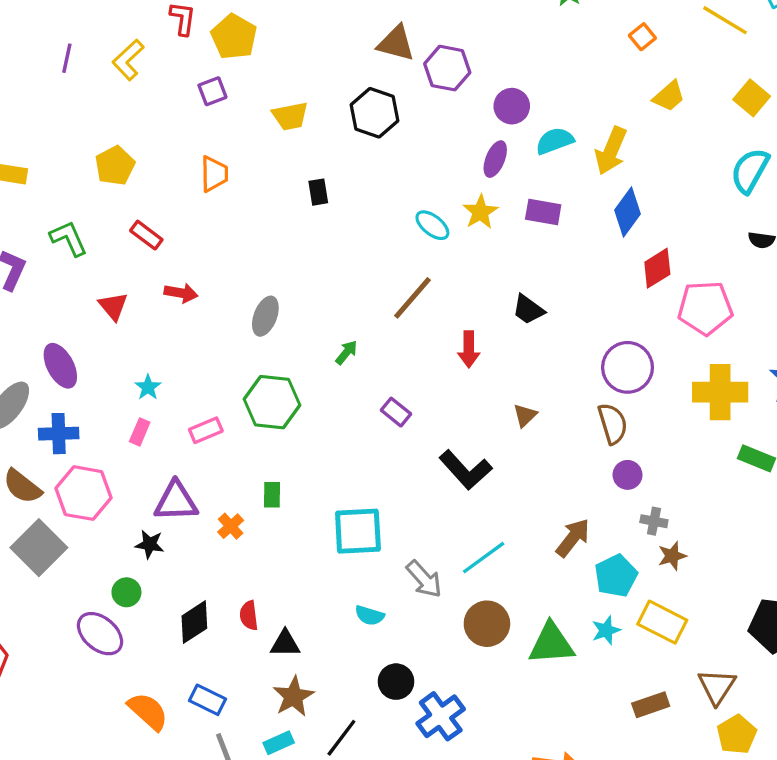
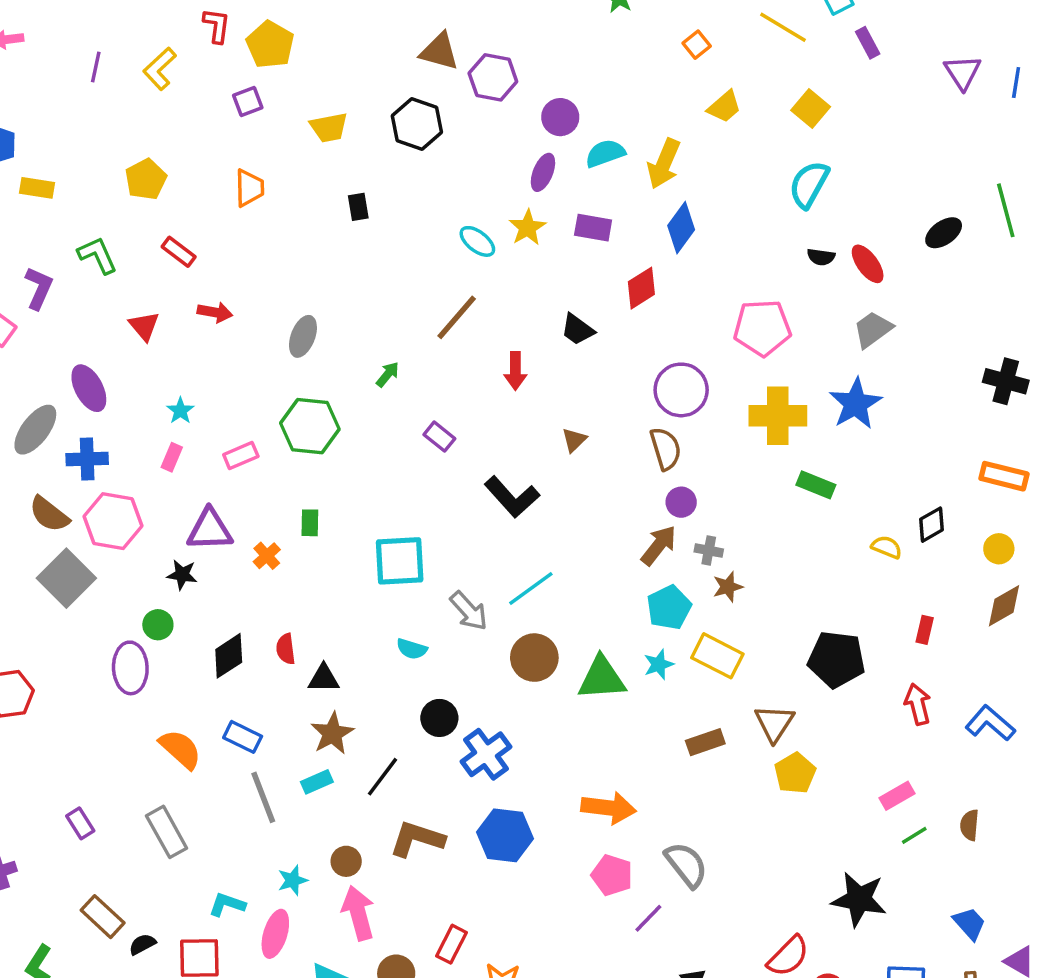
red diamond: (657, 268) -> (641, 288), moved
brown arrow: (573, 538) -> (659, 545), moved
purple ellipse: (100, 634) -> (130, 668), turned 48

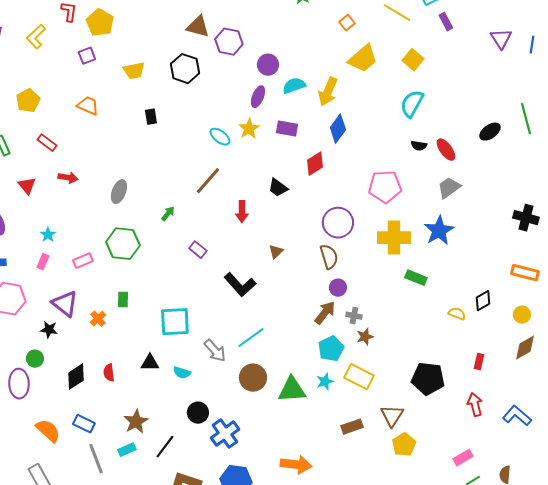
yellow trapezoid: (724, 107) -> (363, 59), size x1.5
orange trapezoid: (249, 188) -> (88, 106), turned -65
purple triangle: (210, 530) -> (65, 304), turned 40
black triangle: (324, 678) -> (150, 363), moved

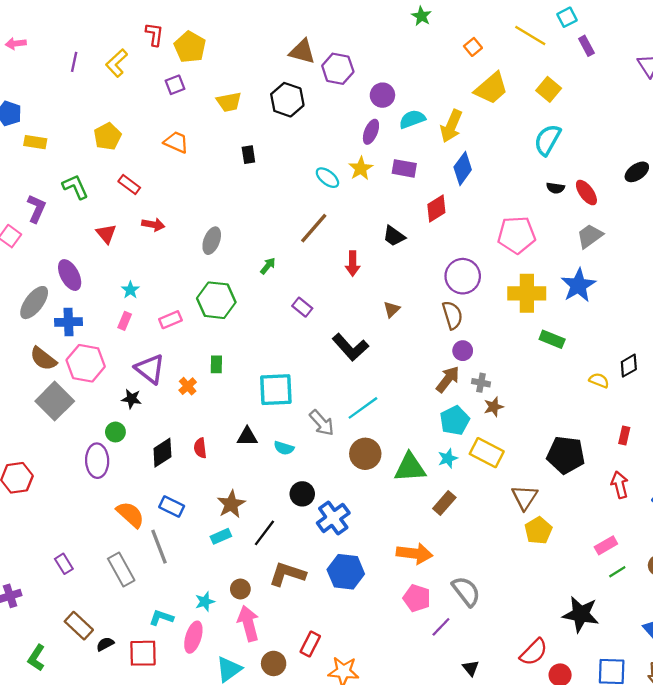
brown rectangle: (352, 427) -> (444, 503), moved, turned -30
gray line: (96, 459) -> (159, 547), moved

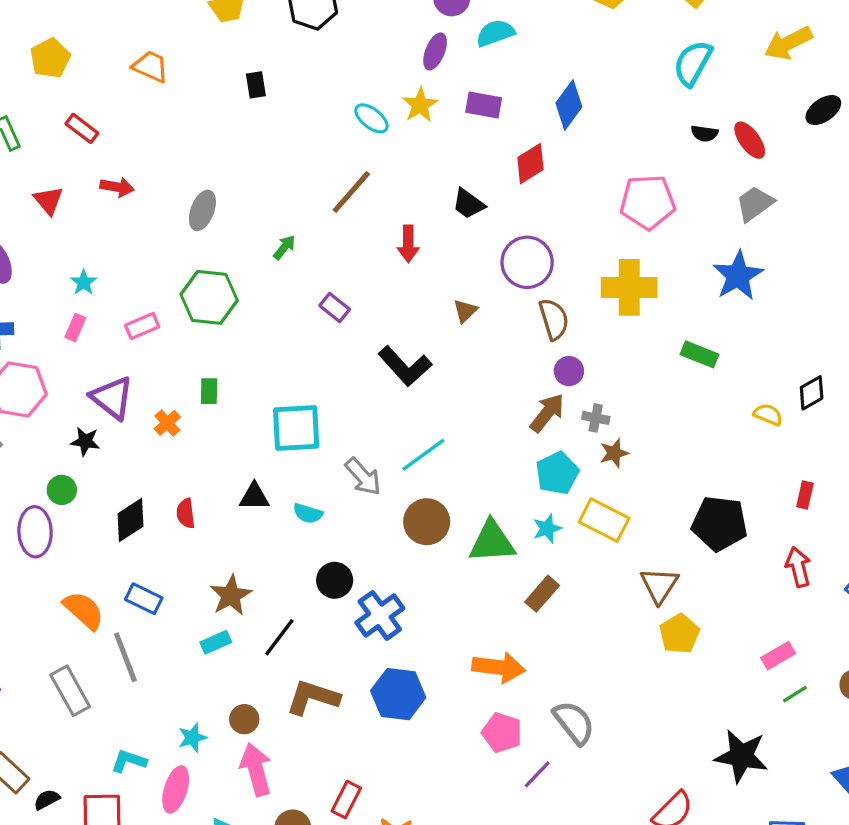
yellow arrow: (451, 126) -> (788, 43), moved, turned 40
purple circle: (463, 276) -> (527, 262), moved
yellow cross: (527, 293) -> (629, 287), moved

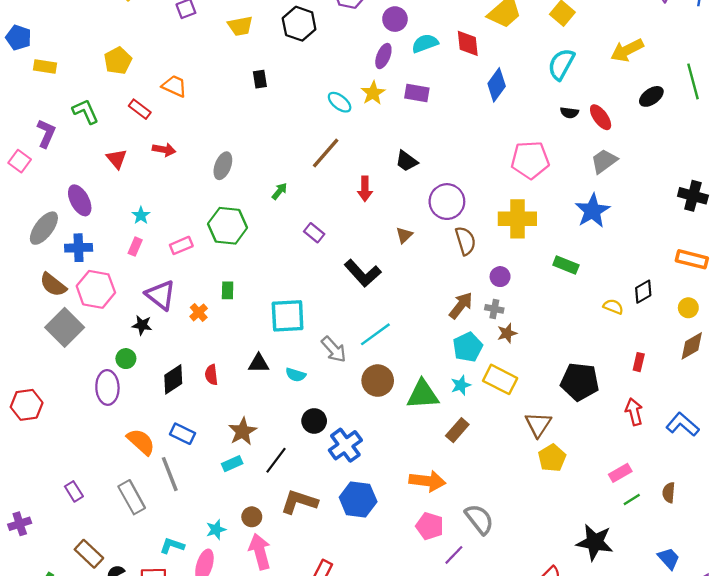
orange trapezoid: (151, 66) -> (174, 86), moved
blue diamond: (569, 105) -> (497, 85), moved
red diamond: (530, 164) -> (468, 43), moved, turned -64
purple circle: (569, 371) -> (500, 277), moved

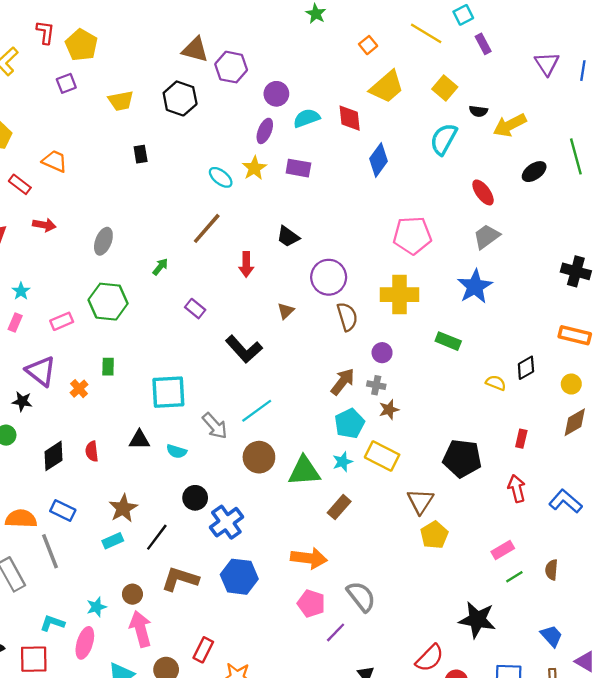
black semicircle: (569, 113) -> (478, 111), moved
orange semicircle: (141, 442) -> (21, 519), turned -40

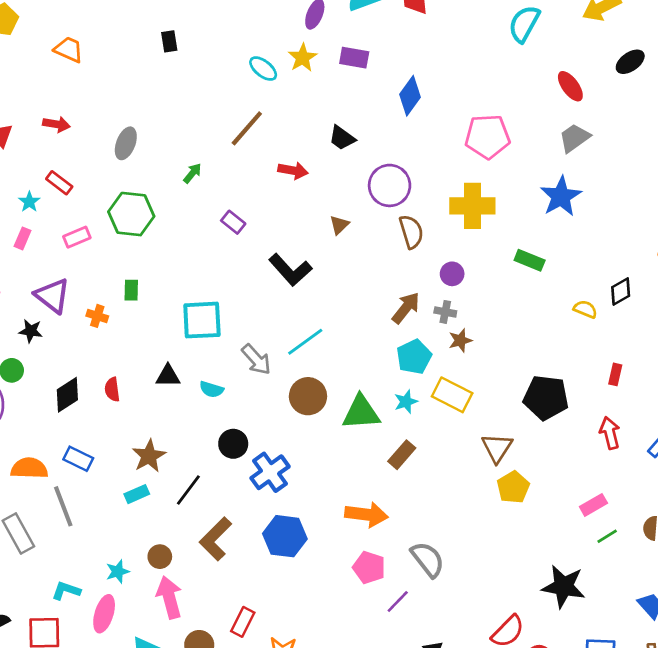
blue diamond: (379, 160) -> (410, 96), moved
red rectangle: (20, 184) -> (59, 183), moved
red arrow: (246, 264) -> (293, 171), turned -80
orange cross: (79, 389) -> (97, 316), turned -30
brown L-shape: (180, 579) -> (216, 539), turned -63

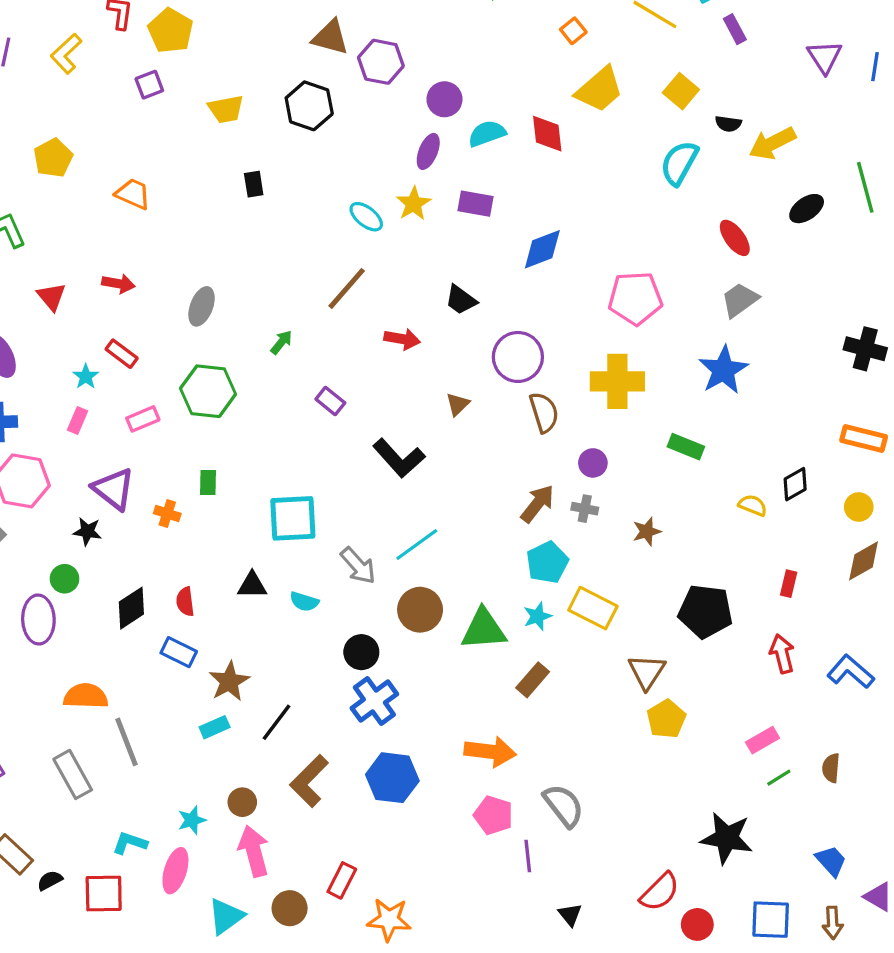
blue diamond: (410, 96) -> (542, 249), turned 33
brown star: (460, 340) -> (647, 531), moved
black circle: (233, 444) -> (361, 652), moved
blue rectangle: (78, 459) -> (179, 652), moved
purple line: (398, 601) -> (528, 856), turned -50

